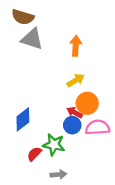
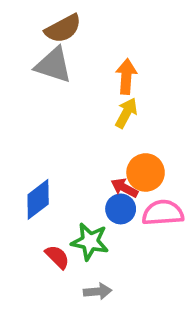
brown semicircle: (23, 17) -> (63, 29), moved, turned -45
yellow arrow: (76, 80) -> (126, 113), moved, turned -30
red semicircle: (34, 154) -> (57, 257), turned 91

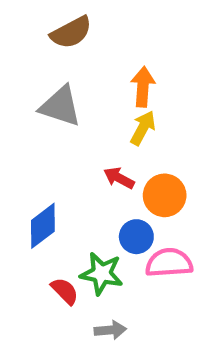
gray triangle: (53, 65) -> (60, 106), moved
red arrow: (124, 188) -> (119, 178), moved
pink semicircle: (163, 213) -> (169, 263), moved

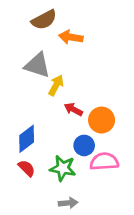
orange arrow: (143, 87) -> (71, 37), moved, turned -85
yellow arrow: (143, 128) -> (56, 85), moved
red semicircle: (65, 291) -> (27, 168), moved

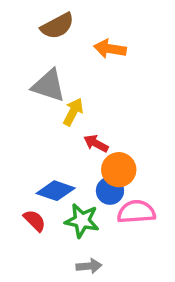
orange arrow: (71, 37) -> (110, 49), moved
orange circle: (102, 120) -> (119, 170), moved
blue diamond: (27, 139) -> (56, 191), moved, turned 56

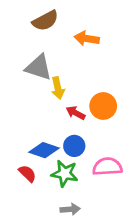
yellow arrow: (73, 112) -> (58, 88), turned 140
orange circle: (119, 170) -> (103, 106), moved
blue circle: (110, 191) -> (74, 146), moved

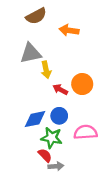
gray triangle: (38, 67) -> (31, 53), turned -30
blue diamond: (44, 150) -> (35, 119), turned -30
red semicircle: (27, 173) -> (45, 155), moved

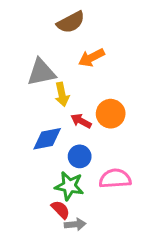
brown semicircle: (36, 16) -> (71, 22), moved
orange arrow: (69, 30) -> (91, 58), moved, turned -36
blue diamond: (35, 119) -> (47, 139), moved

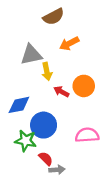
blue diamond: (47, 139) -> (19, 105), moved
blue circle: (80, 156) -> (44, 125), moved, size x1.5
green star: (69, 186) -> (26, 141), moved

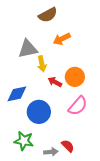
pink semicircle: (87, 135) -> (78, 106), moved, turned 135
green star: (26, 141) -> (24, 141), moved
red semicircle: (46, 159) -> (68, 146), moved

